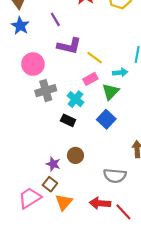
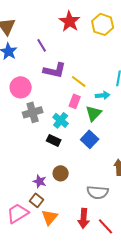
pink rectangle: (90, 79) -> (75, 101), turned -40
red arrow: (100, 203) -> (84, 218), turned -90

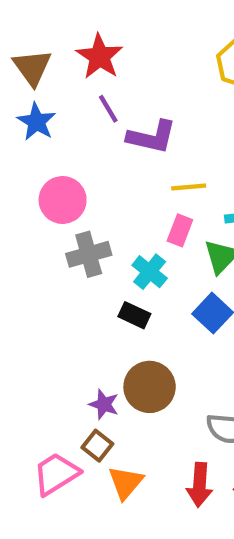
red star: (70, 21) -> (100, 57), moved
purple L-shape: (55, 70) -> (152, 137), moved
yellow line: (79, 81) -> (189, 187), turned -42
brown circle: (61, 173) -> (150, 387), size x1.5

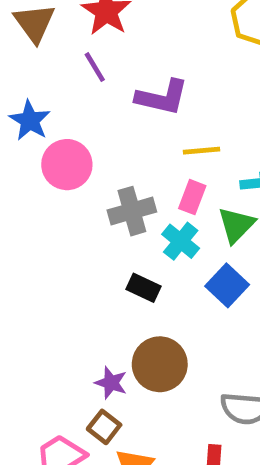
purple line: (108, 109) -> (95, 67), moved
blue star: (37, 122) -> (30, 120), moved
gray cross: (89, 254) -> (132, 211), moved
cyan cross: (150, 272) -> (181, 241), moved

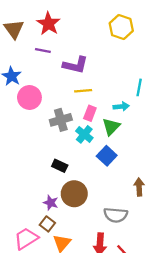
purple line: (95, 67) -> (43, 50), turned -48
yellow line: (202, 151) -> (83, 91), moved
black rectangle: (143, 288) -> (60, 166), moved

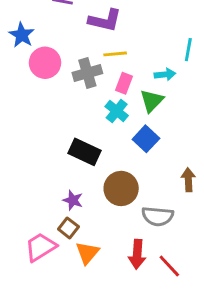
gray cross: (61, 120) -> (87, 73), moved
black rectangle: (60, 166) -> (84, 152), size x1.5
brown circle: (74, 194) -> (121, 188), moved

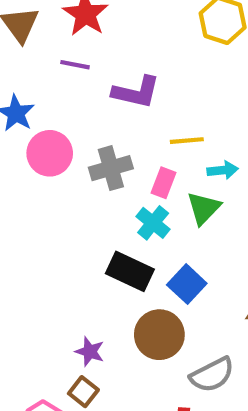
yellow line: (115, 54) -> (187, 141), moved
blue square: (146, 139) -> (187, 284), moved
black rectangle: (84, 152) -> (130, 271), moved
gray semicircle: (158, 216) -> (212, 375), turned -32

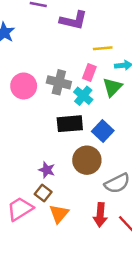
pink circle: (50, 153) -> (24, 86), moved
gray cross: (111, 168) -> (59, 82), moved, turned 30
black rectangle: (130, 271) -> (70, 124), turned -30

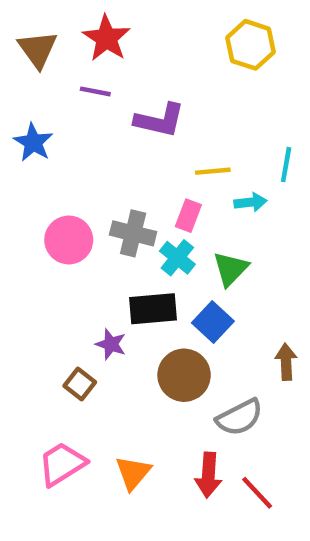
green triangle: (112, 87) -> (231, 269), moved
purple star: (47, 170) -> (111, 344), moved
brown square: (43, 193) -> (80, 384), moved

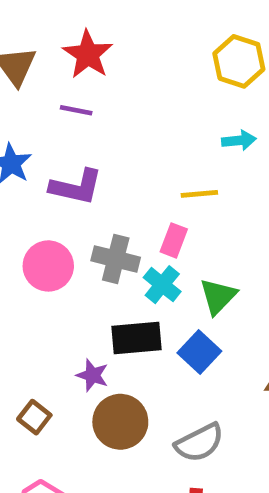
purple L-shape: (160, 120) -> (76, 187), moved
cyan arrow: (251, 202) -> (239, 140), moved
brown circle: (184, 375) -> (120, 422), moved
brown square: (80, 384) -> (34, 417), moved
gray semicircle: (239, 417) -> (199, 443), moved

